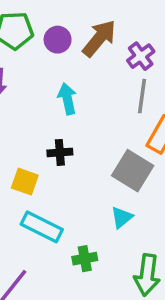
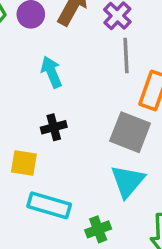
cyan triangle: (122, 217) -> (128, 181), size x1.5

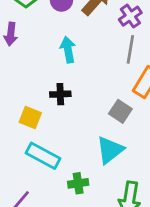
gray square: (130, 132) -> (120, 111), size x0.7

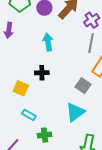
cyan rectangle: (43, 156) -> (29, 115), size x0.6
green cross: (78, 183) -> (45, 135), moved

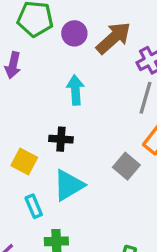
cyan triangle: (75, 112) -> (69, 185), moved
cyan rectangle: (29, 115) -> (34, 206), turned 32

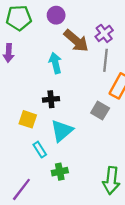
purple circle: (74, 33) -> (56, 15), moved
brown arrow: (113, 38) -> (76, 41), moved, turned 92

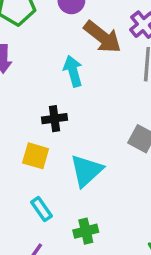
black cross: (51, 99) -> (55, 119), moved
cyan rectangle: (40, 150) -> (42, 209), moved

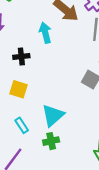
black cross: (55, 119) -> (21, 57), moved
cyan triangle: (86, 171) -> (53, 115), moved

